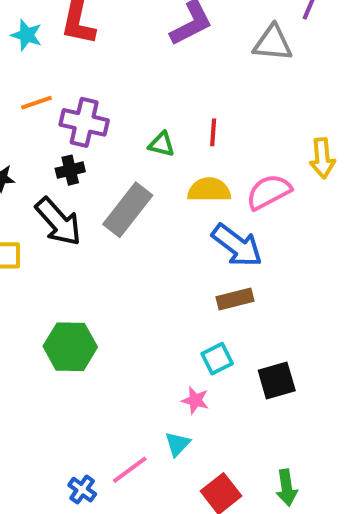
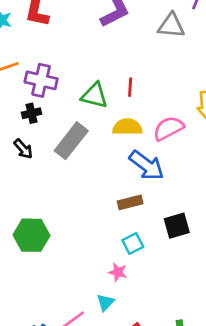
green triangle: (162, 144) -> (94, 95), size x1.5
black arrow: (58, 222) -> (23, 149), size x0.6
brown rectangle: (235, 299) -> (130, 202), moved
black square: (277, 380) -> (177, 226), moved

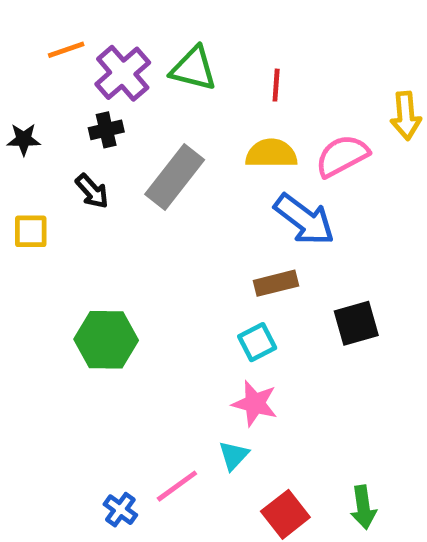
purple cross: (41, 80) -> (123, 73), turned 36
green triangle: (94, 95) -> (193, 69), moved
cyan square: (133, 243) -> (257, 342), moved
pink star: (118, 272) -> (255, 403), size x1.4

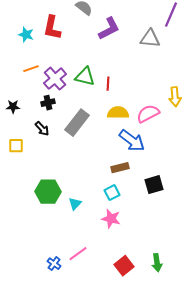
red line: (276, 85) -> (108, 84), moved
cyan triangle: (234, 455) -> (75, 204), moved

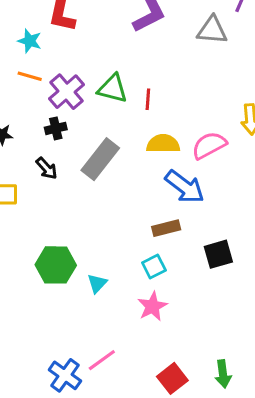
cyan star: (26, 35) -> (30, 41), moved
orange line: (31, 69) -> (30, 76), turned 35
pink star: (111, 219) -> (152, 306), turned 30
blue cross: (54, 264) -> (65, 375), size x1.5

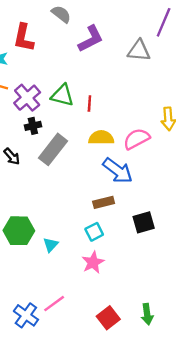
black cross: (56, 128) -> (33, 126), moved

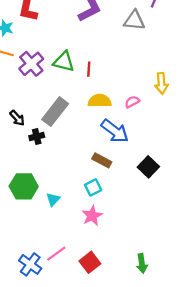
black cross: (33, 126) -> (37, 136), moved
pink semicircle: (137, 139) -> (132, 102), size x0.6
brown rectangle: (104, 202) -> (102, 160), turned 42
black square: (144, 222) -> (148, 167), moved, turned -30
red square: (108, 318) -> (90, 262), moved

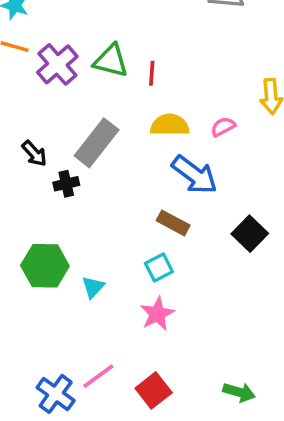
green arrow: (142, 263) -> (239, 392), turned -66

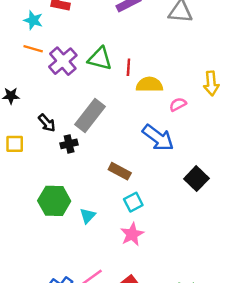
yellow semicircle: (170, 125) -> (149, 85), moved
brown rectangle: (173, 223) -> (120, 171), moved

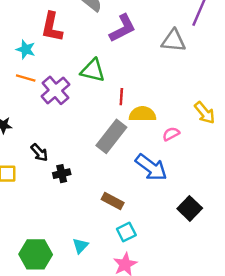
green triangle: (100, 59) -> (93, 71), moved
yellow arrow: (211, 83) -> (205, 113), turned -35
gray rectangle: (90, 116) -> (111, 136), moved
green hexagon: (54, 201) -> (36, 254), moved

